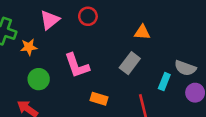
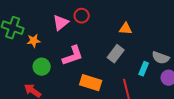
pink triangle: (50, 20) -> (61, 23), moved
pink L-shape: (77, 66) -> (73, 56), turned -90
orange rectangle: (99, 99) -> (91, 83), size x1.5

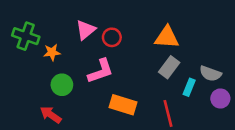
red circle: (82, 16) -> (112, 37), moved
orange triangle: (126, 29) -> (167, 37), size x1.5
gray rectangle: (116, 54) -> (169, 67), moved

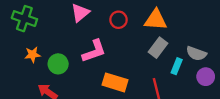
red circle: (112, 37) -> (119, 20), moved
orange star: (52, 52) -> (33, 55), moved

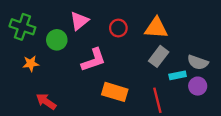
green circle: (58, 64) -> (57, 40), moved
cyan rectangle: (177, 66) -> (178, 75), turned 56
purple circle: (206, 77) -> (198, 86), moved

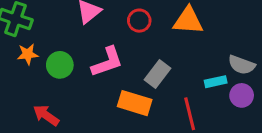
green circle: (57, 40) -> (60, 65), moved
gray rectangle: (159, 56) -> (158, 74), moved
orange star: (31, 64) -> (28, 54), moved

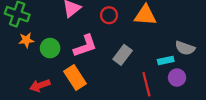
purple circle: (242, 95) -> (177, 78), moved
orange rectangle: (135, 103) -> (75, 78), moved, turned 40
red arrow: (46, 115) -> (40, 85), turned -54

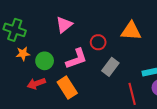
red circle: (109, 15) -> (98, 42), moved
red arrow: (40, 85) -> (36, 83), moved

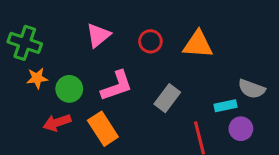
red circle: (98, 42) -> (150, 41), moved

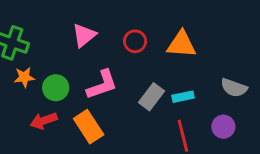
cyan rectangle: (226, 106) -> (183, 97), moved

